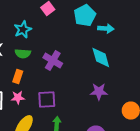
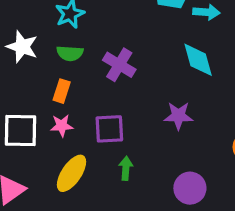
purple star: (99, 92) -> (178, 116), moved

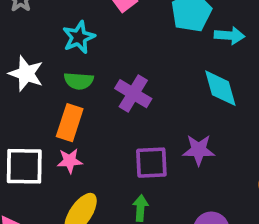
orange rectangle: (62, 91) -> (70, 123), size x1.4
purple square: (109, 129) -> (151, 163), moved

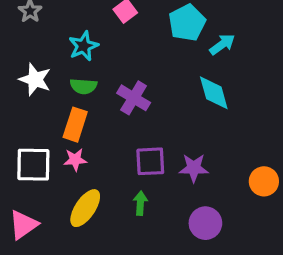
cyan arrow: (229, 35) -> (222, 44), turned -40
purple star: (199, 150) -> (194, 168), moved

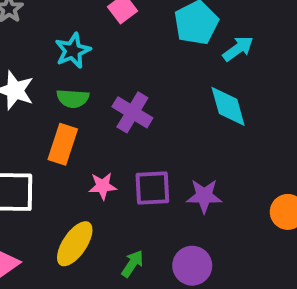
pink star: (75, 160) -> (103, 186), moved
green arrow: (140, 203) -> (132, 264), moved, turned 30
purple circle: (205, 223) -> (192, 266), moved

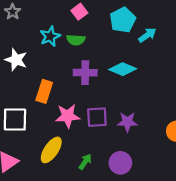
green semicircle: (73, 98) -> (76, 40), moved
cyan diamond: (228, 106) -> (123, 69), moved, turned -52
purple cross: (132, 112) -> (85, 73), turned -30
pink star: (103, 186) -> (68, 116), size x1.5

